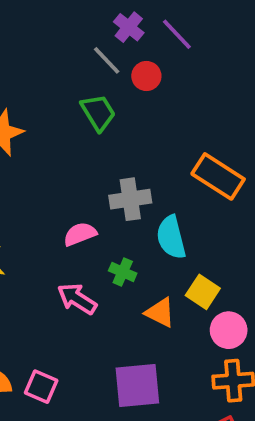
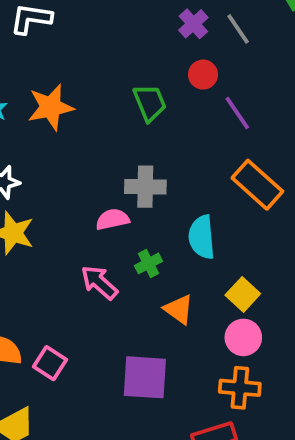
purple line: (177, 34) -> (237, 113), moved
gray line: (107, 60) -> (238, 29), moved
gray cross: (130, 199) -> (145, 187), moved
green cross: (123, 272) -> (148, 263), turned 30
yellow square: (203, 292) -> (243, 294), moved

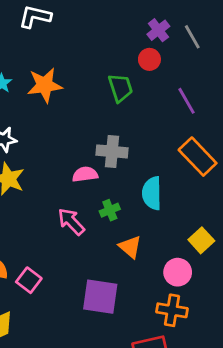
red circle: (203, 75) -> (149, 59), moved
yellow square: (243, 294) -> (201, 240), moved

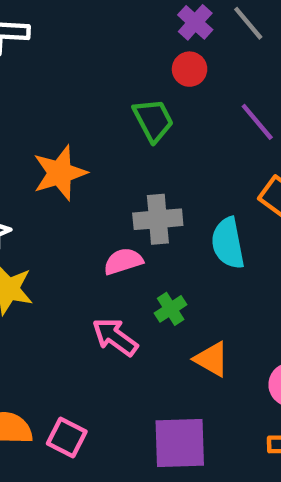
orange star: (45, 85) -> (60, 173), moved
cyan semicircle: (152, 193) -> (228, 243), moved

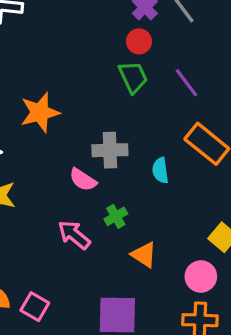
green trapezoid: (153, 120) -> (133, 77), moved
cyan semicircle: (228, 243) -> (160, 170), size x0.7
pink semicircle: (123, 261) -> (83, 180), turned -132

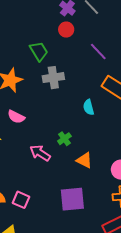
green trapezoid: (133, 77) -> (39, 51), moved
gray cross: (110, 150) -> (53, 78), moved
pink semicircle: (83, 180) -> (16, 117), moved

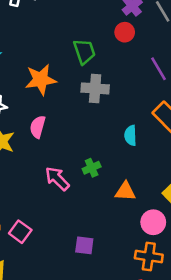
pink semicircle: (16, 117) -> (38, 127), turned 66
orange triangle: (84, 160) -> (125, 191), moved, turned -36
purple square: (72, 199) -> (84, 245), size x0.6

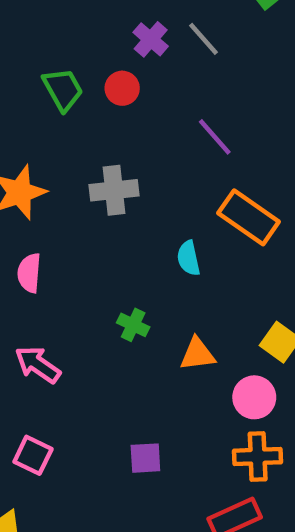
red circle: (125, 32) -> (122, 88), moved
green trapezoid: (84, 52) -> (63, 89), moved
green cross: (92, 168) -> (133, 325), turned -30
pink arrow: (57, 179) -> (38, 365), moved

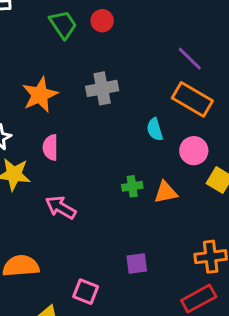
purple line: (215, 137) -> (190, 59), moved
green cross: (133, 325) -> (132, 186), moved, turned -30
pink circle: (254, 397) -> (194, 151), moved
pink square: (33, 455) -> (86, 292), moved

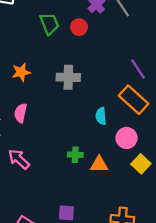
orange star: (40, 95) -> (21, 72), size x0.7

